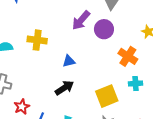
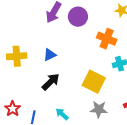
yellow cross: (37, 40) -> (17, 56), moved
yellow square: (107, 96) -> (94, 82), turned -30

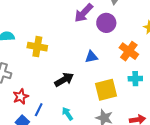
blue triangle: (50, 55) -> (91, 57), moved
yellow square: (94, 82) -> (106, 90), turned 35

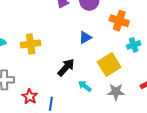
cyan arrow: (67, 114) -> (85, 86), moved

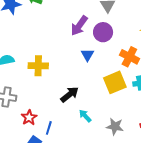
blue triangle: (85, 37) -> (88, 55), moved, turned -40
yellow square: (109, 65) -> (115, 82), moved

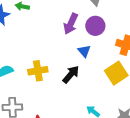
black arrow: (70, 94) -> (71, 74), moved

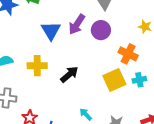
blue triangle: (84, 51) -> (51, 31), moved, size x1.5

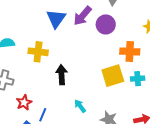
orange cross: (128, 54) -> (130, 51), turned -30
black arrow: (69, 74) -> (62, 75), moved, turned -60

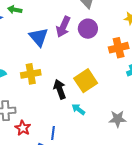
yellow square: (113, 76) -> (86, 81), moved
red star: (24, 103) -> (23, 128), moved
cyan arrow: (80, 106) -> (78, 109), moved

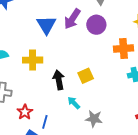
yellow square: (86, 81) -> (86, 76), size x0.7
gray star: (118, 119) -> (94, 119), moved
red star: (23, 128) -> (25, 112), moved

